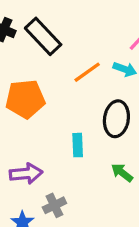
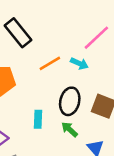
green arrow: (122, 173) -> (70, 129), moved

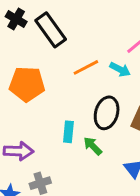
green arrow: (70, 129) -> (93, 146), moved

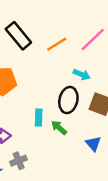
orange line: (86, 67) -> (57, 44), moved
cyan arrow: (120, 69) -> (82, 74), moved

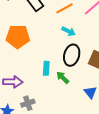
cyan arrow: (82, 74) -> (69, 31), moved

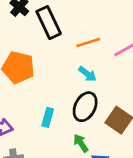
green arrow: (63, 78) -> (81, 143), moved

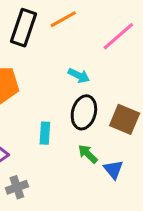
black rectangle: (49, 23) -> (23, 28), turned 56
orange line: (88, 42) -> (63, 19), moved

